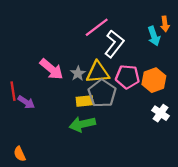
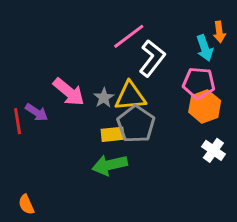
pink pentagon: (127, 77) -> (199, 83), moved
purple arrow: (26, 102) -> (37, 112), moved

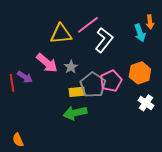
pink pentagon: (199, 83) -> (111, 81), moved, turned -30
yellow triangle: (130, 96) -> (61, 34), moved

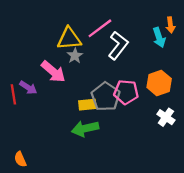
gray star: (71, 67) -> (75, 56), moved
pink pentagon: (111, 81) -> (126, 92), turned 30

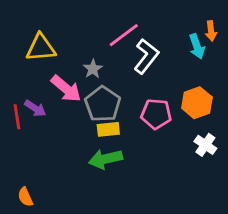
yellow triangle: (69, 39) -> (41, 48), moved
gray pentagon: (106, 97) -> (103, 104), moved

